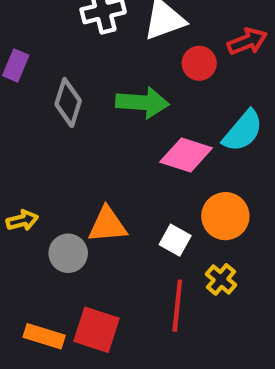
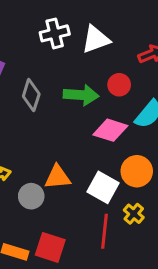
red circle: (199, 63) -> (119, 85), moved
white square: (175, 240) -> (103, 187), size x1.5

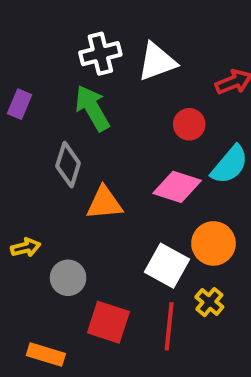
gray diamond: (31, 95) -> (68, 165), moved
green arrow: (81, 95) -> (92, 108), moved, turned -124
orange triangle: (58, 177) -> (104, 203), moved
red square: (50, 247) -> (108, 322), moved

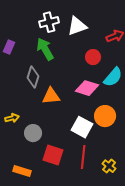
yellow cross: (209, 302) -> (109, 166), moved

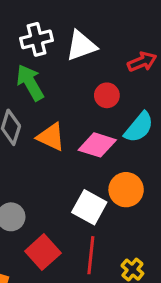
orange triangle: (51, 96) -> (51, 137), moved, turned 30
red square: (53, 155) -> (43, 252), turned 30

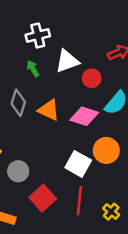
white triangle: (81, 46) -> (67, 61), moved
green arrow: (30, 83) -> (33, 68), size x0.6

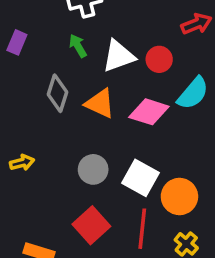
white triangle: (67, 61) -> (119, 56), moved
orange circle: (106, 150) -> (179, 196), moved
gray circle: (18, 171) -> (93, 169), moved

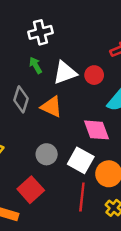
pink diamond: (149, 112) -> (97, 130), moved, turned 52
red square: (91, 225) -> (31, 190), moved

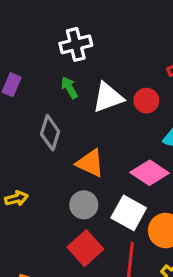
orange triangle: (51, 107) -> (90, 163), moved
pink diamond: (97, 130) -> (150, 173), turned -36
red square: (31, 190) -> (85, 248), moved

